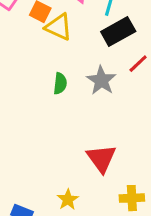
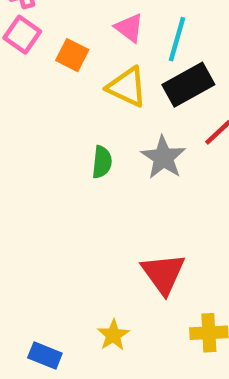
yellow triangle: (59, 27) -> (127, 87), moved

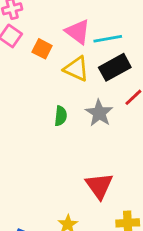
pink triangle: (129, 28) -> (78, 32), size x1.4
cyan line: (177, 39) -> (108, 39), turned 64

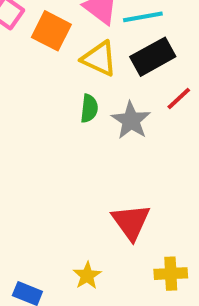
orange square: (42, 49) -> (51, 31), size x1.4
green semicircle: (61, 116) -> (89, 108), moved

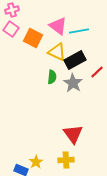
black rectangle: (153, 57) -> (75, 60), moved
yellow cross: (171, 274) -> (66, 160), moved
yellow star: (87, 276) -> (36, 162), moved

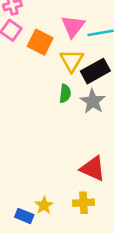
pink triangle: (58, 26) -> (73, 26), turned 30
yellow triangle: (57, 52) -> (72, 61), turned 36
red triangle: (73, 134) -> (93, 169), turned -30

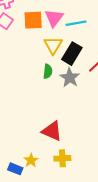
orange square: (40, 42) -> (33, 20), moved, turned -30
black rectangle: (95, 71) -> (72, 54), turned -30
red triangle: (93, 169) -> (52, 131), moved

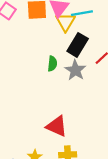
yellow triangle: (53, 45) -> (65, 22), moved

